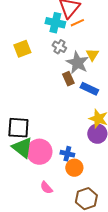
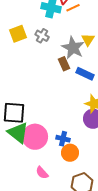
gray cross: (59, 47) -> (42, 36), moved

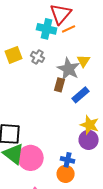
brown rectangle: (64, 64) -> (60, 85), turned 40
blue rectangle: (85, 74) -> (81, 95), turned -66
blue cross: (63, 139) -> (68, 160), moved

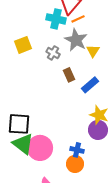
gray cross: (38, 57) -> (53, 53), moved
gray star: (69, 69) -> (76, 40), moved
brown rectangle: (60, 85) -> (69, 75), turned -40

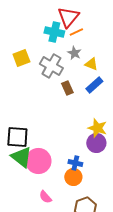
gray star: (76, 40) -> (74, 53), size x0.6
yellow triangle: (93, 51) -> (91, 64), turned -40
gray cross: (53, 53) -> (51, 66), size x1.6
blue rectangle: (90, 85) -> (94, 85), moved

